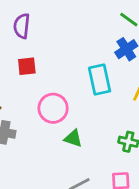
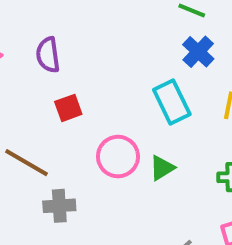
green triangle: (73, 138) -> (162, 168), moved, turned -36

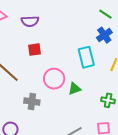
purple semicircle: (48, 55) -> (30, 21), turned -96
gray cross: (59, 206) -> (32, 102), moved

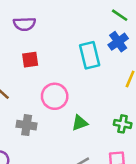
cyan rectangle: (86, 57) -> (90, 55), moved
green triangle: (75, 89) -> (80, 123), moved

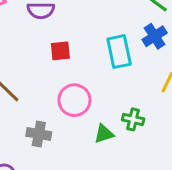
red square: (30, 60) -> (60, 51), moved
green cross: (123, 124) -> (133, 119), moved

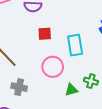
cyan rectangle: (119, 52) -> (75, 45), moved
gray cross: (39, 134) -> (19, 87), moved

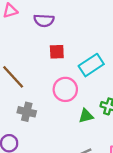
cyan rectangle: (75, 45) -> (91, 65), turned 65

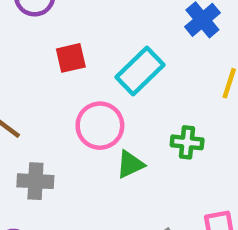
green triangle: (86, 116) -> (130, 164), moved

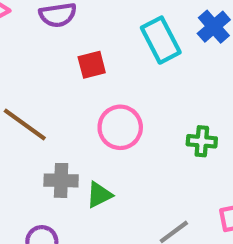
cyan rectangle: (140, 71) -> (161, 40), moved, turned -72
green triangle: (130, 164) -> (99, 195), moved

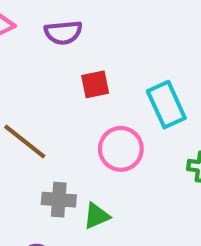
cyan rectangle: (161, 40) -> (166, 105), moved

